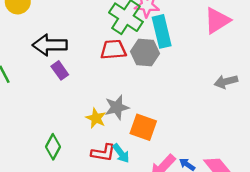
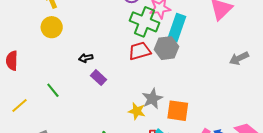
cyan rectangle: (162, 31) -> (177, 28), turned 44
black arrow: (50, 45) -> (86, 58), size x0.5

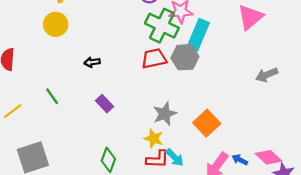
purple rectangle: (99, 78) -> (104, 104), moved
yellow star: (137, 111) -> (154, 139), moved
orange square: (178, 111) -> (207, 123), moved, turned 35

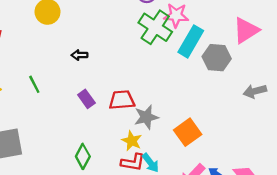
gray hexagon: (185, 57) -> (217, 58), moved
red trapezoid: (154, 58) -> (122, 100), moved

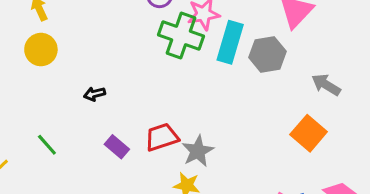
gray arrow: (255, 91) -> (326, 85), turned 60
orange square: (188, 132) -> (309, 133), moved

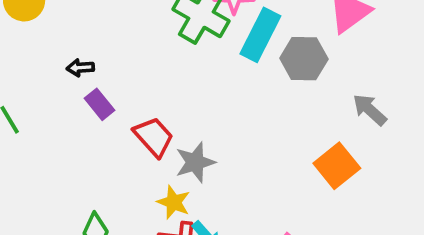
red trapezoid: (162, 137) -> (154, 137), turned 56
purple rectangle: (117, 147) -> (99, 104), moved

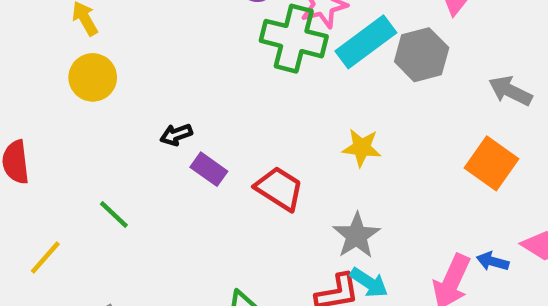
cyan rectangle: (260, 35) -> (366, 42), turned 42
gray star: (195, 162) -> (356, 236), moved
yellow star: (174, 202) -> (362, 148), moved

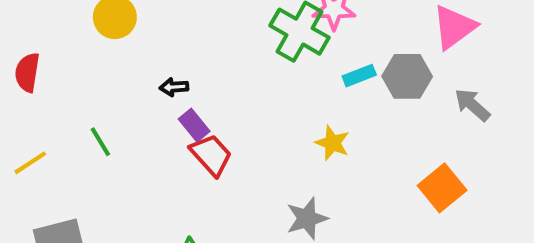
cyan rectangle: (366, 42) -> (359, 76), moved, size x0.6
gray arrow: (510, 91) -> (472, 105), moved
red trapezoid: (279, 188) -> (211, 155), moved

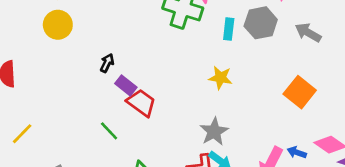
cyan rectangle: (359, 76) -> (229, 29), turned -50
black arrow: (174, 87) -> (107, 63), turned 132
green line: (100, 142) -> (109, 131), moved

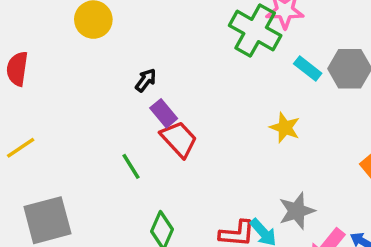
cyan rectangle: (229, 29) -> (308, 68), turned -70
gray star: (214, 132) -> (297, 211), moved

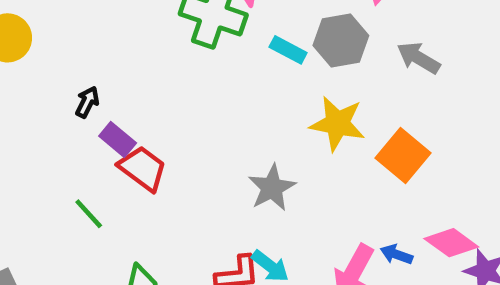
yellow star: (285, 128) -> (337, 124), moved, size x1.4
gray star: (297, 211) -> (272, 188), moved

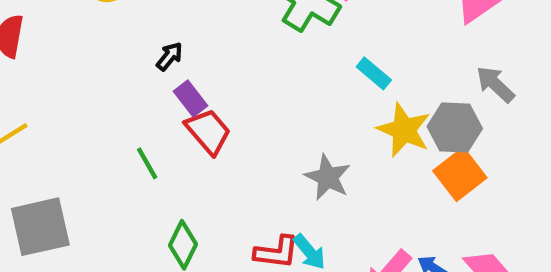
gray hexagon: (341, 40) -> (455, 128), moved
cyan rectangle: (288, 50) -> (374, 73), moved
gray star: (272, 188) -> (328, 177), turned -30

